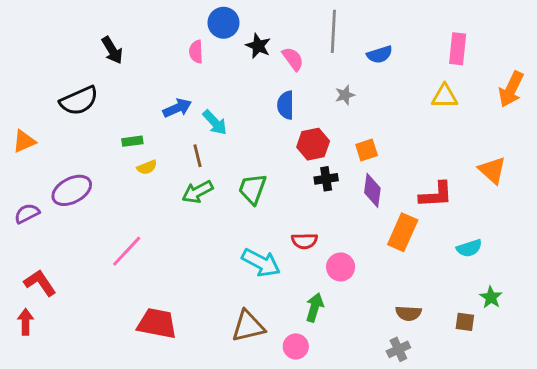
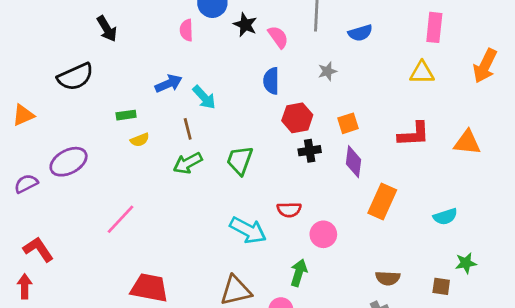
orange triangle: (492, 170) -> (467, 143), turned -36
red L-shape: (436, 195) -> (414, 134), moved
green star: (491, 297) -> (466, 263), turned 30

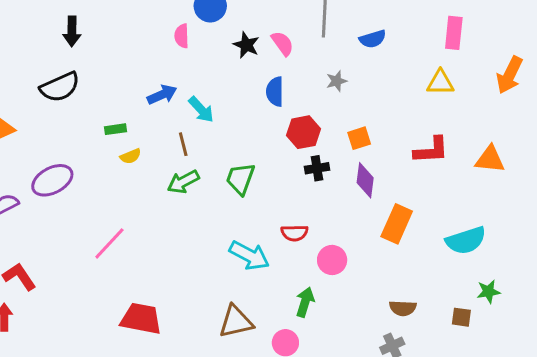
black star: (245, 25) -> (246, 45), moved
black arrow: (107, 29) -> (72, 31), moved, turned 32
cyan semicircle: (445, 217) -> (466, 240), size x1.5

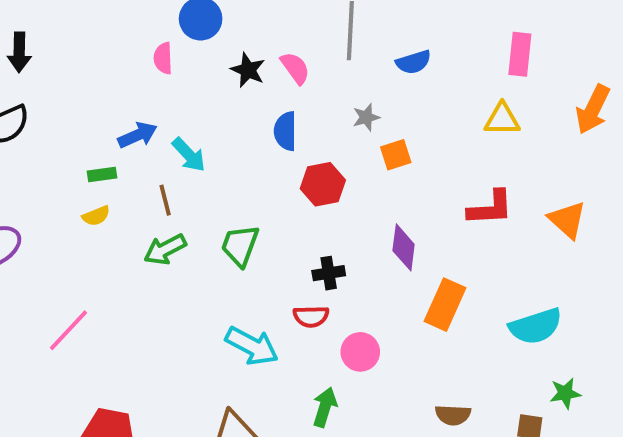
green rectangle: (115, 129) -> (102, 174), moved
orange square: (359, 138) -> (396, 155), moved
orange triangle: (490, 159) -> (567, 220), turned 36
black cross: (317, 168) -> (329, 273), moved

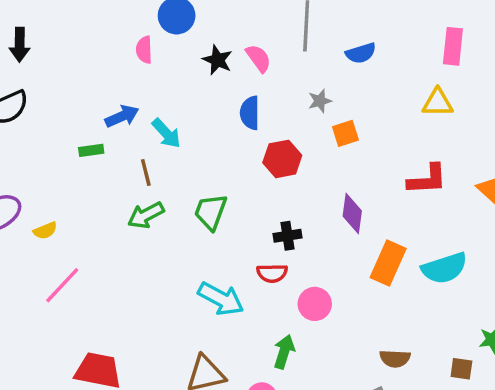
yellow semicircle: (96, 216) -> (45, 231), moved
cyan semicircle: (536, 326) -> (444, 268), moved

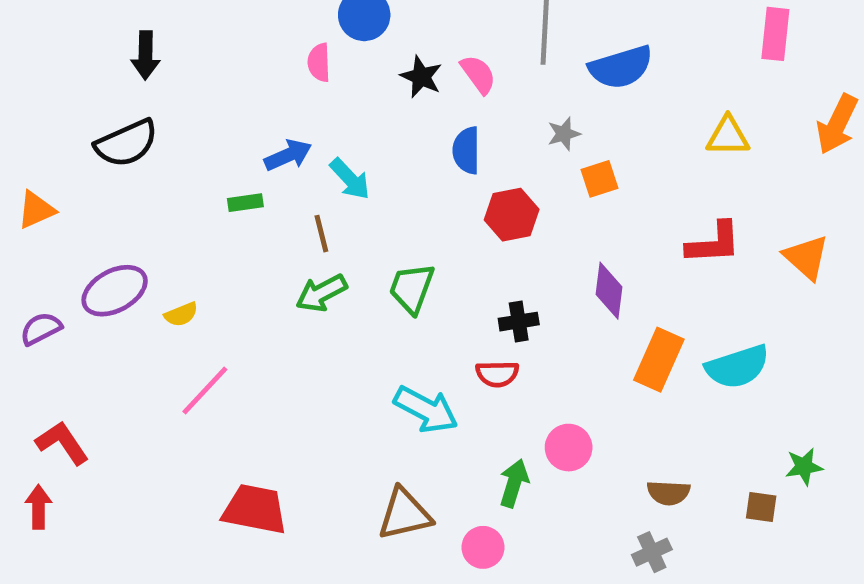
pink rectangle: (453, 46) -> (775, 34), moved
blue semicircle: (361, 53) -> (621, 67), size x1.5
pink circle: (315, 304) -> (569, 448), moved

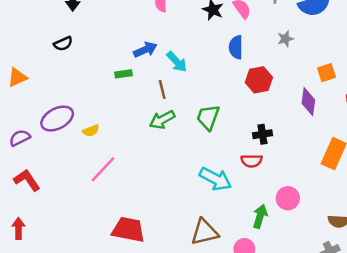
black semicircle: (126, 143) -> (63, 44), size x0.6
orange square: (599, 179) -> (326, 73), moved
purple diamond: (609, 291) -> (308, 102), moved
red L-shape: (62, 443) -> (27, 180), moved

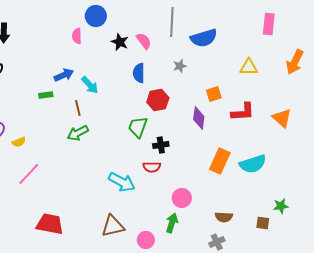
green trapezoid: (208, 117) -> (138, 127), moved
green arrow: (260, 216) -> (172, 223), moved

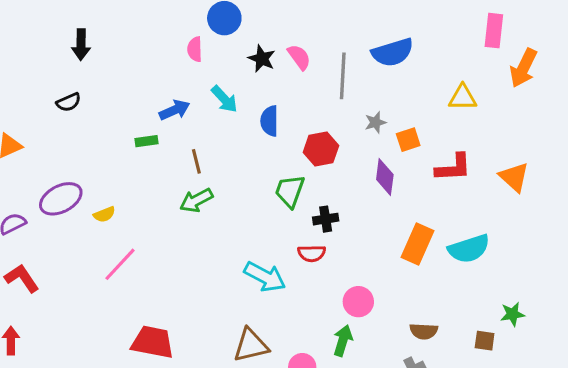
gray line: (172, 22) -> (343, 76), moved
orange arrow: (295, 62) -> (523, 68), moved
gray star: (180, 66) -> (375, 122), moved
blue semicircle: (139, 73) -> (270, 121), moved
cyan arrow: (90, 85) -> (224, 99), moved

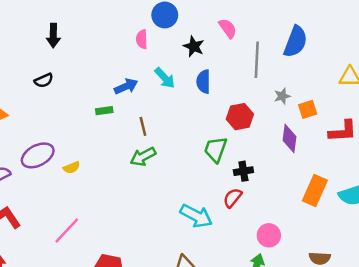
blue semicircle: (393, 52) -> (295, 42), turned -52
pink semicircle: (299, 57) -> (228, 28), moved
blue semicircle: (270, 121) -> (203, 82), moved
red semicircle: (312, 253) -> (233, 198), turned 130
pink line: (120, 264) -> (67, 230), moved

